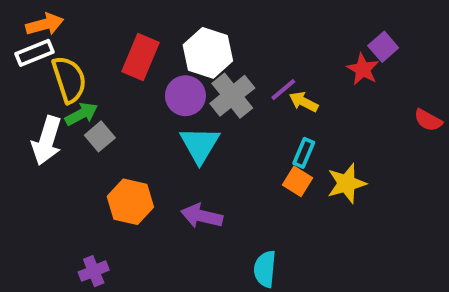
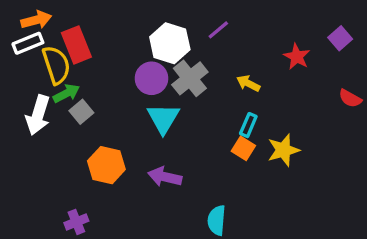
purple square: (383, 47) -> (340, 38), moved
red rectangle: (141, 57) -> (76, 45), moved, turned -45
purple line: (283, 90) -> (218, 30), moved

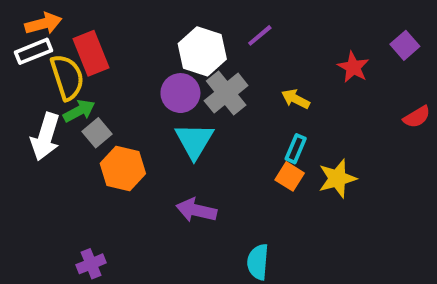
red semicircle: (350, 98) -> (417, 117), turned -60
orange hexagon: (106, 165) -> (123, 168), moved

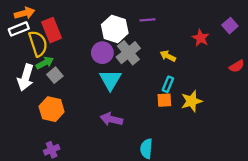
purple line: (260, 35) -> (148, 20), turned 35
orange hexagon: (123, 168) -> (52, 109), moved
orange square: (290, 176) -> (164, 100), turned -35

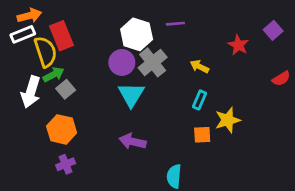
orange square: (164, 100) -> (202, 135), moved
purple cross: (52, 150) -> (66, 164), moved

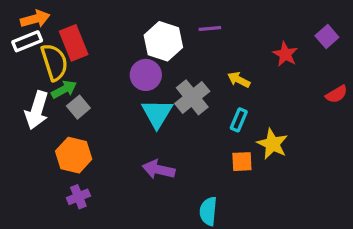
gray cross: (153, 62) -> (192, 97), moved
yellow star: (228, 120) -> (272, 144), turned -30

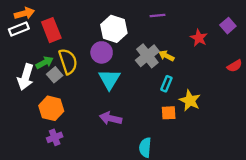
purple line: (210, 28) -> (157, 16), moved
yellow semicircle: (54, 62) -> (68, 61), moved
gray cross: (192, 97) -> (147, 56), moved

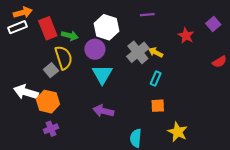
green arrow: (45, 62) -> (70, 36), moved, turned 42
white arrow: (26, 77) -> (26, 92), moved, turned 90
yellow star: (190, 101) -> (178, 132), moved

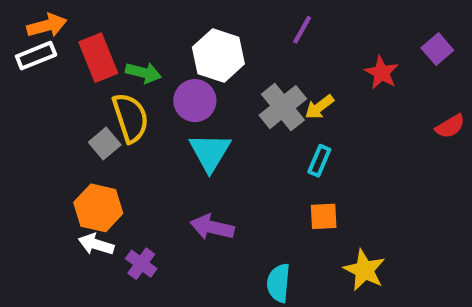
purple line: (147, 15) -> (302, 30), turned -56
yellow arrow: (156, 52) -> (319, 107), turned -64
white arrow: (26, 92) -> (96, 244), moved, size x0.7
purple cross: (51, 129) -> (141, 264), moved, turned -32

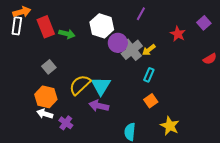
white rectangle: (36, 56) -> (17, 26), turned -60
purple circle: (195, 101) -> (118, 43), moved
yellow semicircle: (130, 118) -> (80, 85), moved, turned -115
cyan triangle: (210, 152) -> (101, 86), moved
orange square: (324, 216) -> (151, 101), turned -32

